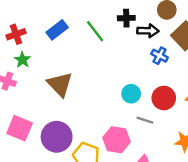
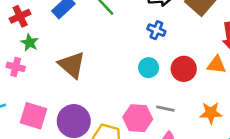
blue cross: (160, 56) -> (156, 30), moved
gray line: (145, 120) -> (165, 109), moved

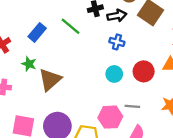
green star: (30, 43) -> (29, 64), moved
brown triangle: (72, 65) -> (50, 80), turned 45

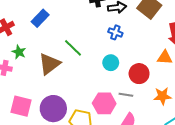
green line: (71, 26) -> (73, 48), moved
green star: (29, 64) -> (19, 52), moved
red circle: (144, 71) -> (139, 74), moved

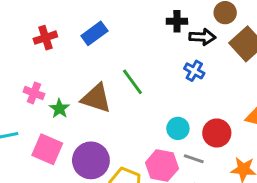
green star: (19, 52) -> (59, 109), moved
cyan circle: (111, 63) -> (178, 128), moved
brown triangle: (49, 64) -> (96, 98), turned 45

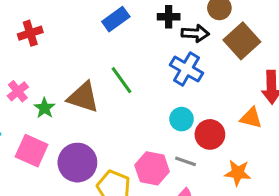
blue rectangle: (94, 33) -> (116, 19), moved
blue cross: (194, 71) -> (186, 69), size x1.5
pink cross: (34, 93) -> (18, 91), turned 30
cyan circle: (178, 128) -> (182, 119), moved

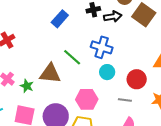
blue cross: (186, 69) -> (102, 47), moved
cyan circle: (182, 119) -> (107, 72), moved
pink hexagon: (152, 168) -> (87, 99), moved

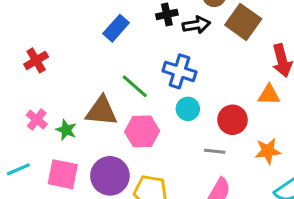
pink hexagon: (87, 99) -> (142, 131), moved

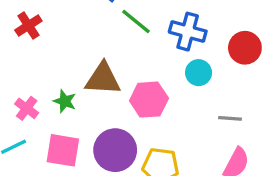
green line: (135, 86) -> (136, 22), moved
pink cross: (37, 120) -> (27, 108), moved
red circle: (233, 120) -> (245, 48), moved

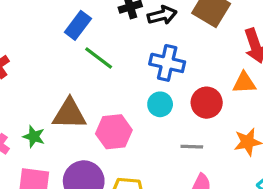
blue cross: (188, 32) -> (167, 63), moved
red circle: (245, 48) -> (207, 103), moved

